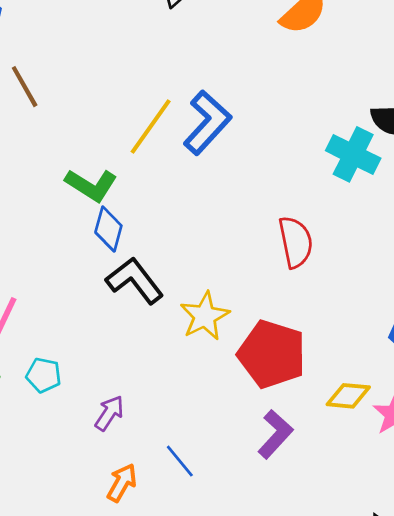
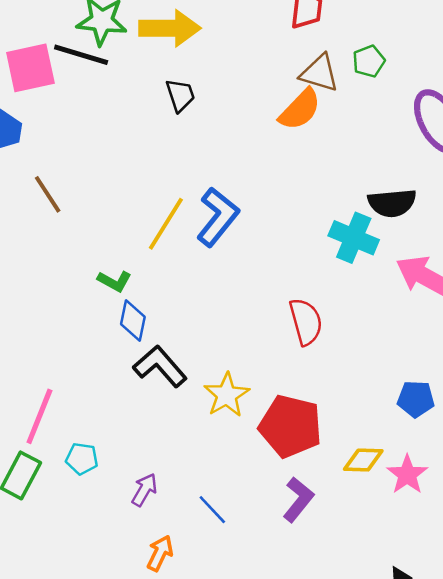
green L-shape: (91, 185) -> (115, 281), size x0.7
blue line: (180, 461) -> (212, 510), moved

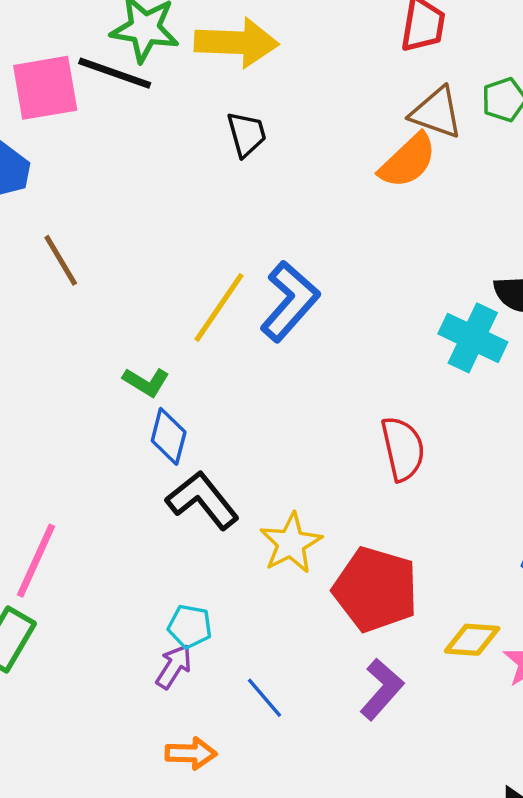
cyan pentagon: (82, 459) -> (190, 626), moved
orange arrow: (160, 553) -> (191, 753), turned 63

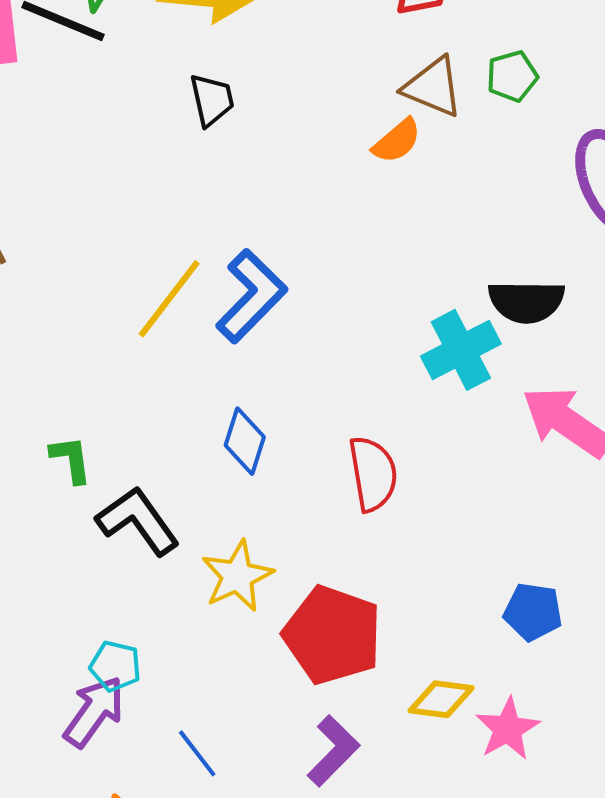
orange semicircle: (408, 161) -> (397, 141), size x0.7
cyan cross: (473, 338) -> (461, 350), turned 34
green L-shape: (146, 382) -> (71, 459), moved, turned -132
blue diamond: (169, 436) -> (245, 441), moved
purple arrow: (174, 667) -> (94, 712), size x1.4

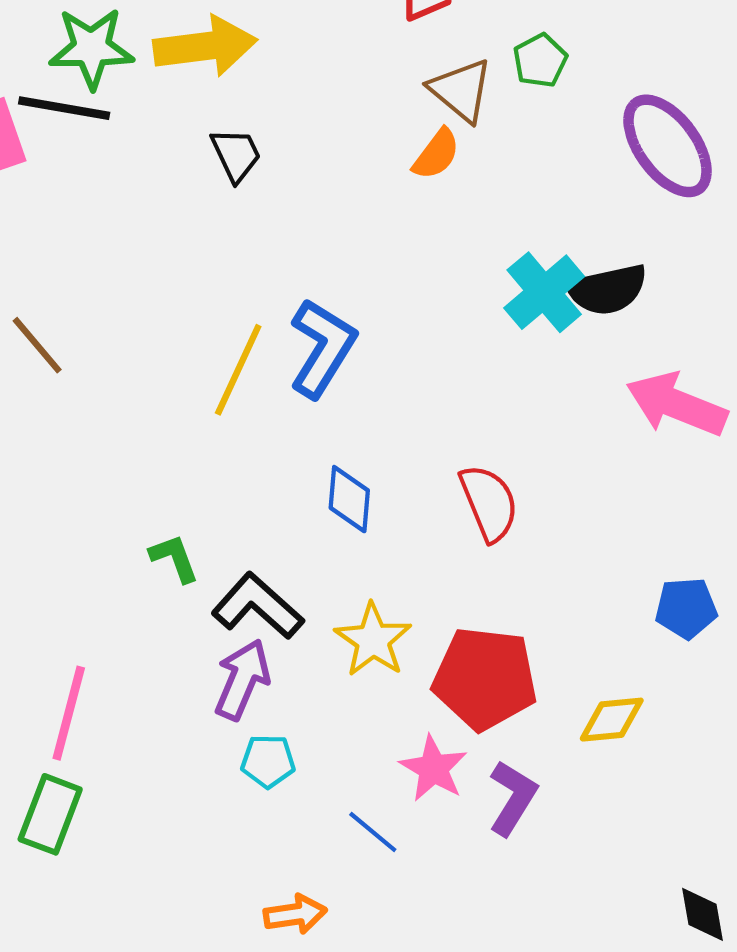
brown triangle: (433, 87) -> (461, 90), turned 30
cyan cross: (461, 350) -> (544, 292), moved
purple arrow: (94, 712) -> (242, 680), moved
pink star: (508, 729) -> (433, 768), moved

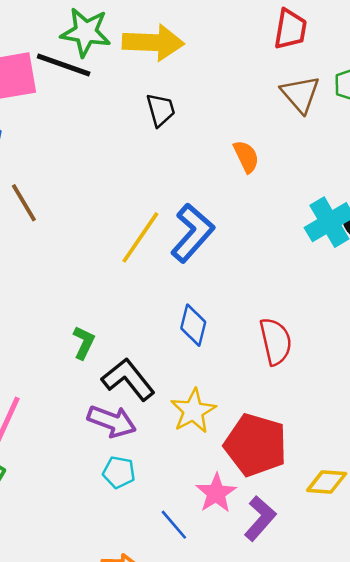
orange semicircle: (436, 154) -> (246, 157), moved, turned -72
green L-shape: (174, 558) -> (84, 343), turned 36
purple arrow: (242, 680) -> (112, 421), turned 78

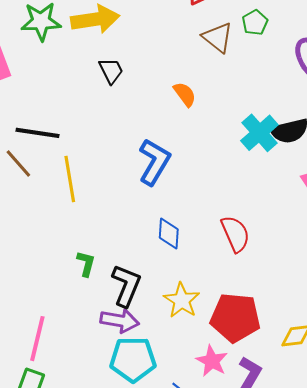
black line: (64, 65) -> (38, 133), moved
yellow line: (140, 237) -> (70, 179), moved, turned -33
black L-shape: (128, 379) -> (126, 286), turned 72
cyan pentagon: (119, 472) -> (133, 359), size x1.8

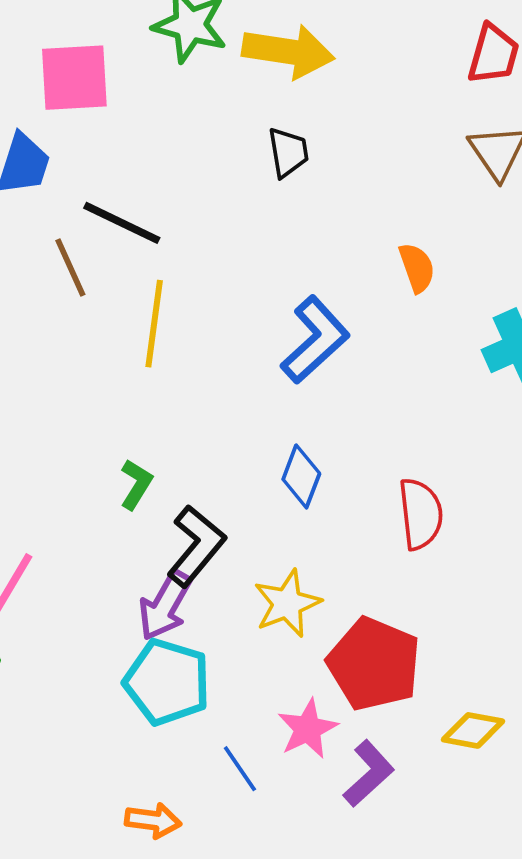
orange semicircle: (185, 94) -> (417, 268), moved
purple arrow: (120, 321) -> (165, 605), turned 93

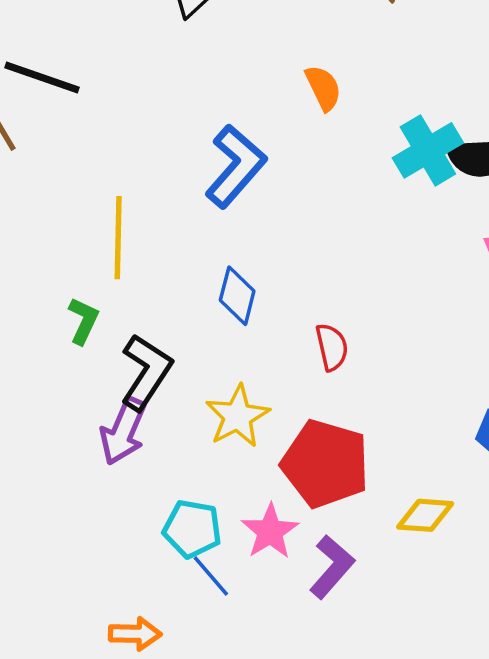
yellow line: (154, 324) -> (118, 238), moved
red semicircle: (421, 514) -> (332, 347), moved, size x0.7
cyan pentagon: (167, 682) -> (192, 529), moved, size x0.7

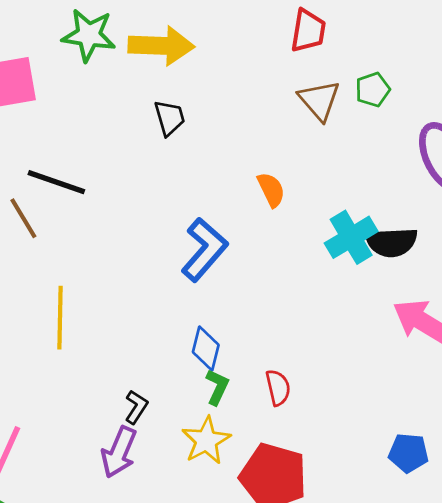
yellow line: (118, 238) -> (60, 318), moved
green L-shape: (83, 321) -> (217, 387), moved
black L-shape: (146, 372) -> (136, 407), size x0.6

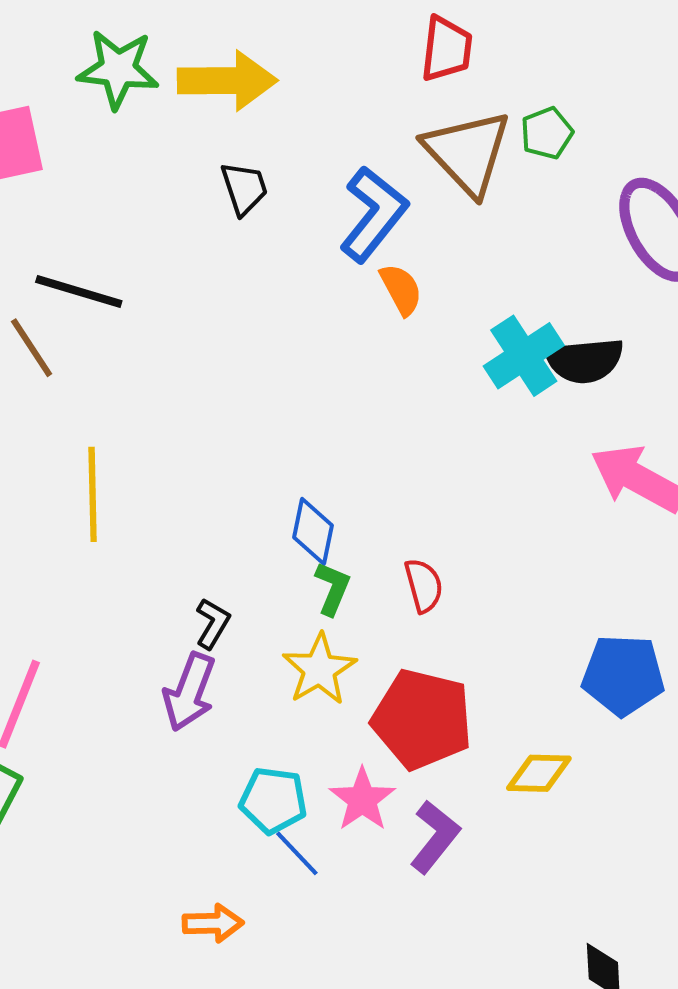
brown triangle: (319, 100) -> (467, 152), size x1.4
blue L-shape: (204, 250) -> (374, 214), moved
blue pentagon: (408, 453) -> (623, 675), size x1.4

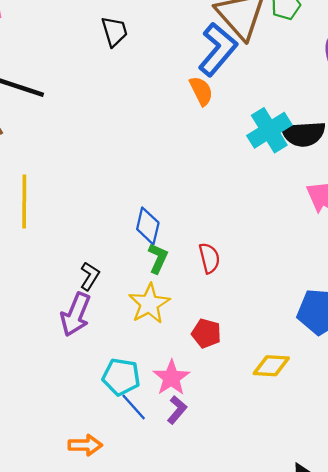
blue L-shape: (374, 214) -> (218, 49), moved
red pentagon: (422, 719) -> (206, 333), size x0.5
purple L-shape: (435, 837) -> (177, 410), moved, size x0.7

